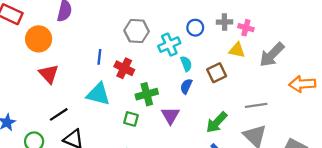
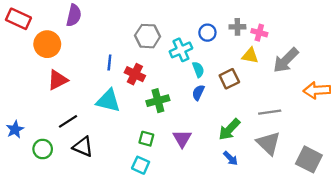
red triangle: (49, 74) -> (58, 80), turned 45
purple triangle: (170, 116) -> (182, 139), moved
green square: (131, 119) -> (146, 139), moved

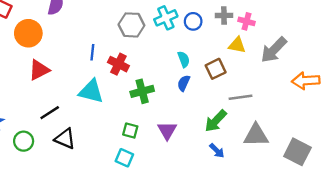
cyan cross: (181, 50) -> (166, 18), moved
gray line: (270, 112) -> (241, 97), moved
gray triangle: (269, 143) -> (256, 135), turned -45

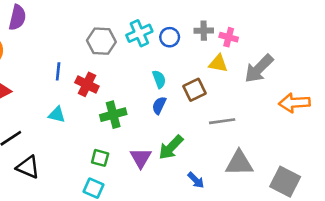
cyan triangle: (91, 91) -> (57, 115), size x0.6
green arrow: (216, 121) -> (171, 147), moved

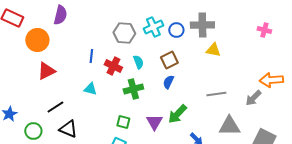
gray cross: (204, 31) -> (202, 25), size x1.6
pink cross: (229, 37) -> (264, 30), moved
gray arrow: (259, 69) -> (253, 98), moved, size x0.7
cyan semicircle: (159, 79) -> (138, 62), moved
brown square: (195, 90) -> (169, 60), moved

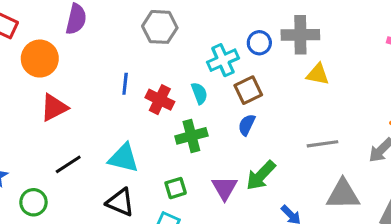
cyan cross: (153, 27) -> (223, 60), moved
gray hexagon: (124, 33) -> (160, 27), moved
cyan triangle: (90, 89) -> (123, 158), moved, size x1.5
green square: (123, 122) -> (176, 188), turned -32
black triangle: (68, 129) -> (120, 202), moved

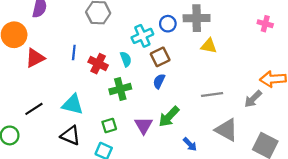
red triangle: (54, 107) -> (35, 58), moved
gray triangle: (343, 194) -> (226, 130), turned 30

